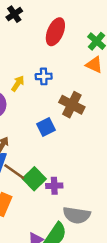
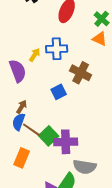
blue cross: (44, 76) -> (57, 49), size x1.5
purple cross: (54, 186) -> (66, 142), size x1.6

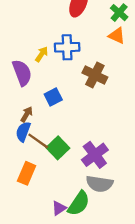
blue square: (59, 92) -> (53, 97), moved
purple cross: (66, 142) -> (95, 155), moved, turned -35

